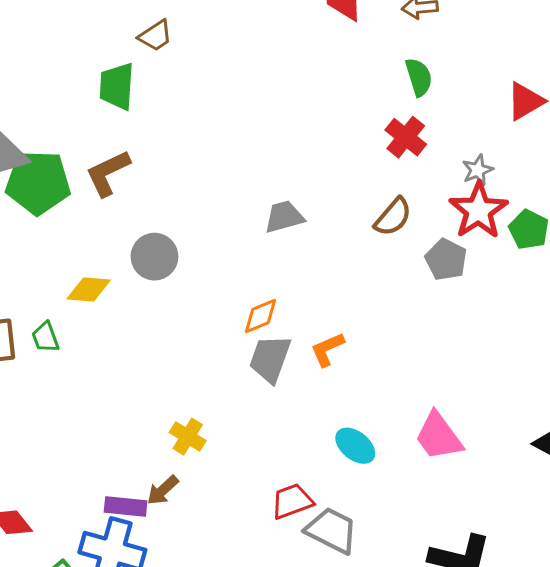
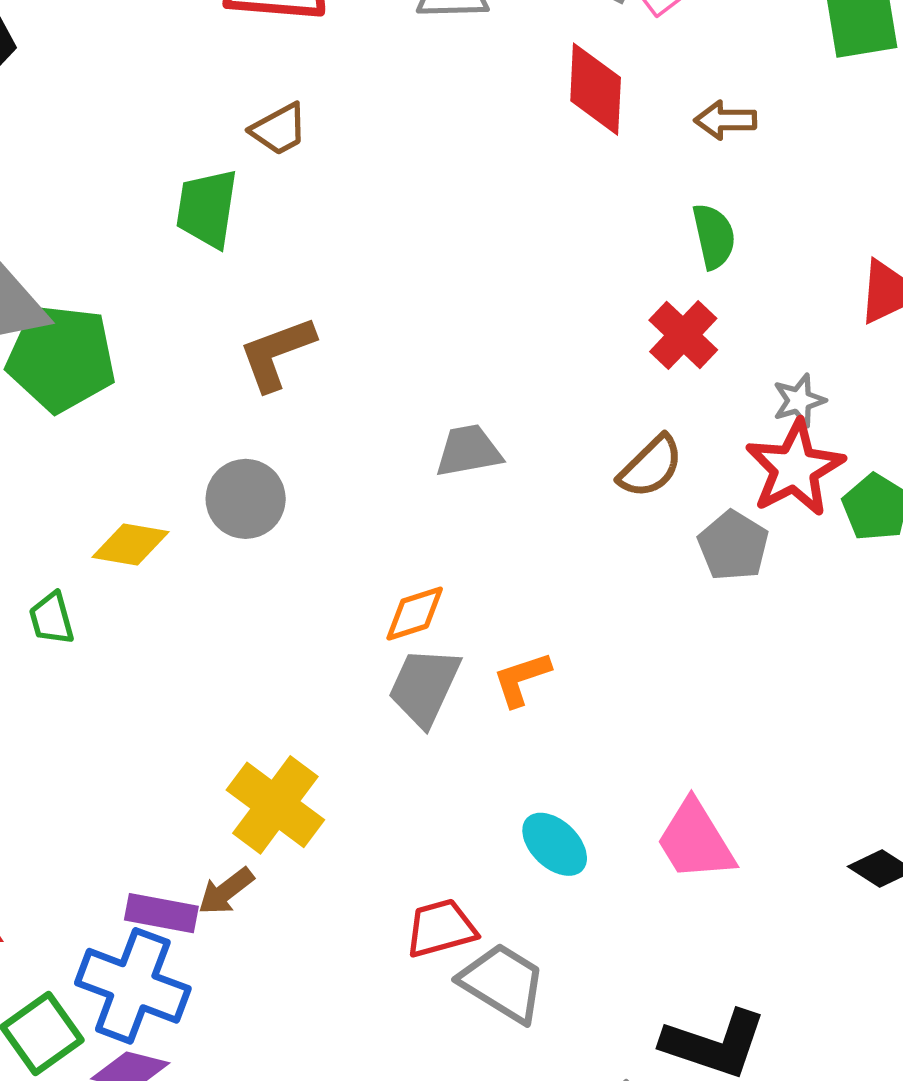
brown L-shape: (108, 173) -> (277, 353), moved
yellow cross: (188, 437) -> (275, 805), size x1.6

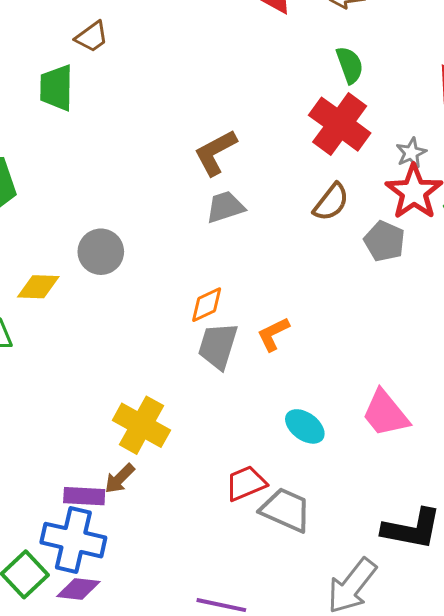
red cross: (683, 335) -> (340, 124), size x1.5
brown L-shape: (277, 353) -> (215, 152), moved

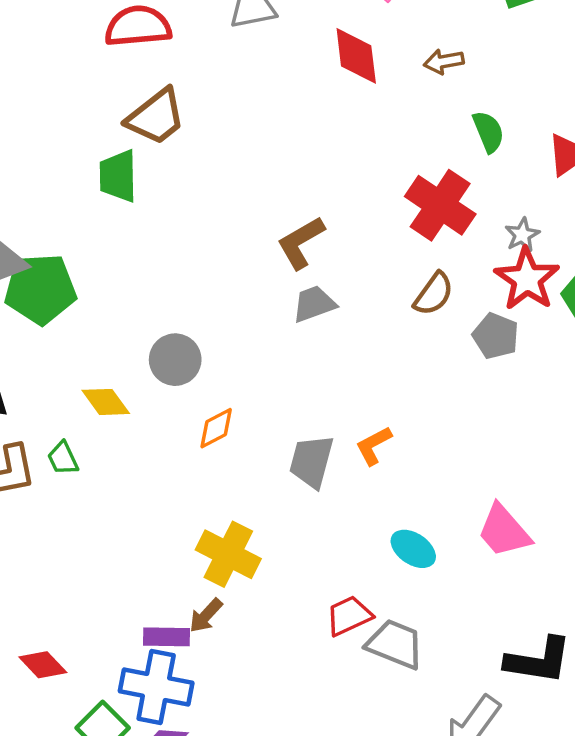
brown trapezoid: (92, 37) -> (156, 117), size x1.6
green semicircle: (350, 65) -> (488, 132), moved
yellow diamond: (38, 287) -> (106, 402), turned 54
orange diamond: (207, 305) -> (216, 428), moved

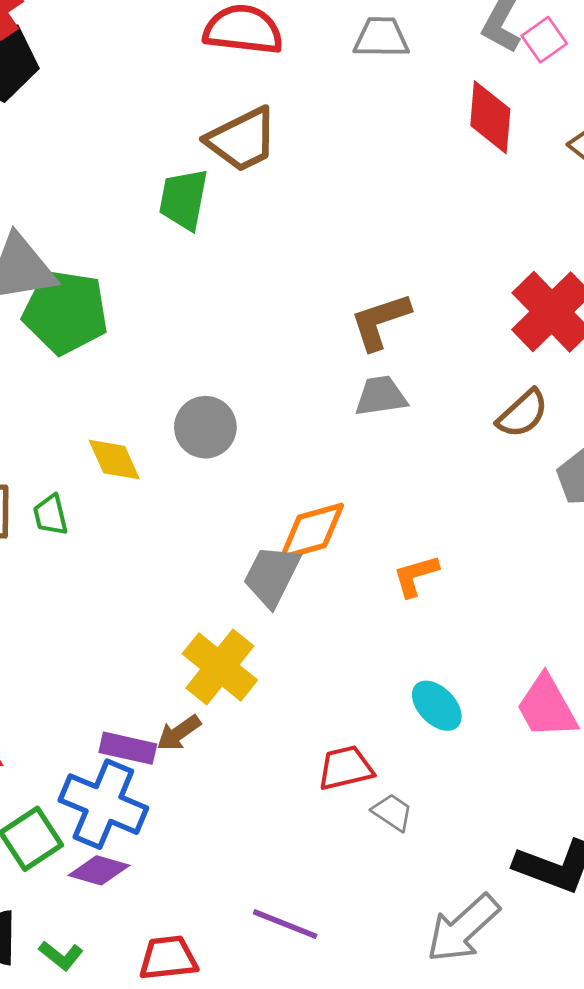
orange diamond: (216, 428) -> (312, 531), moved, size x1.4
gray trapezoid: (312, 461) -> (272, 576), moved
gray trapezoid: (395, 644) -> (392, 812), size x0.6

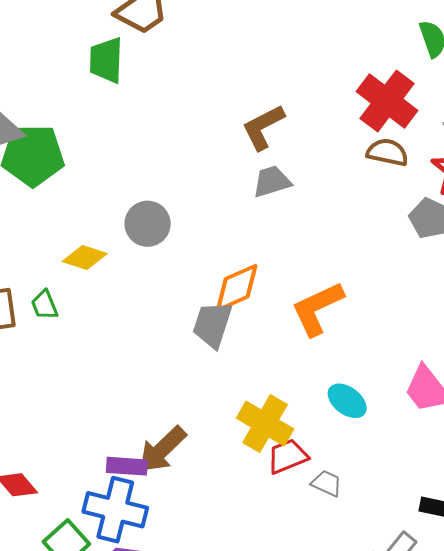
brown semicircle: (523, 414) -> (387, 152), moved, turned -117
yellow diamond: (114, 460) -> (85, 257), turned -39
orange L-shape: (416, 576) -> (317, 308), size x1.6
yellow cross: (220, 667) -> (265, 424), moved
brown arrow: (179, 733) -> (162, 449), size x1.6

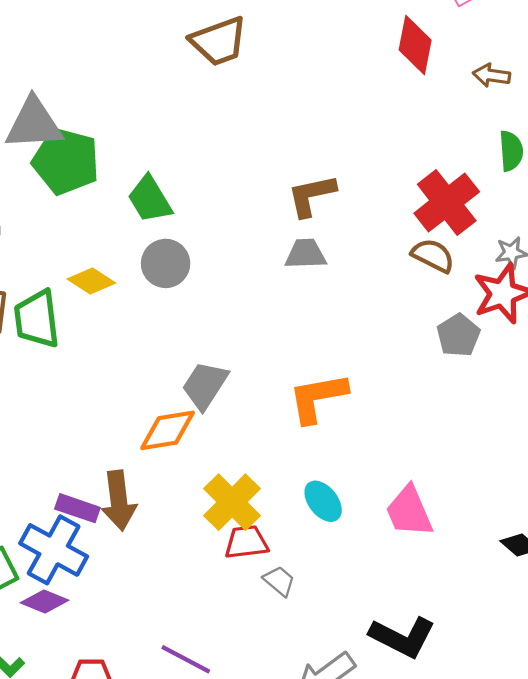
green trapezoid: (106, 60) -> (150, 199), moved, turned -48
orange diamond: (237, 288) -> (168, 430), moved
green trapezoid: (44, 305) -> (37, 319), size x1.8
brown arrow: (162, 449) -> (119, 501), turned -68

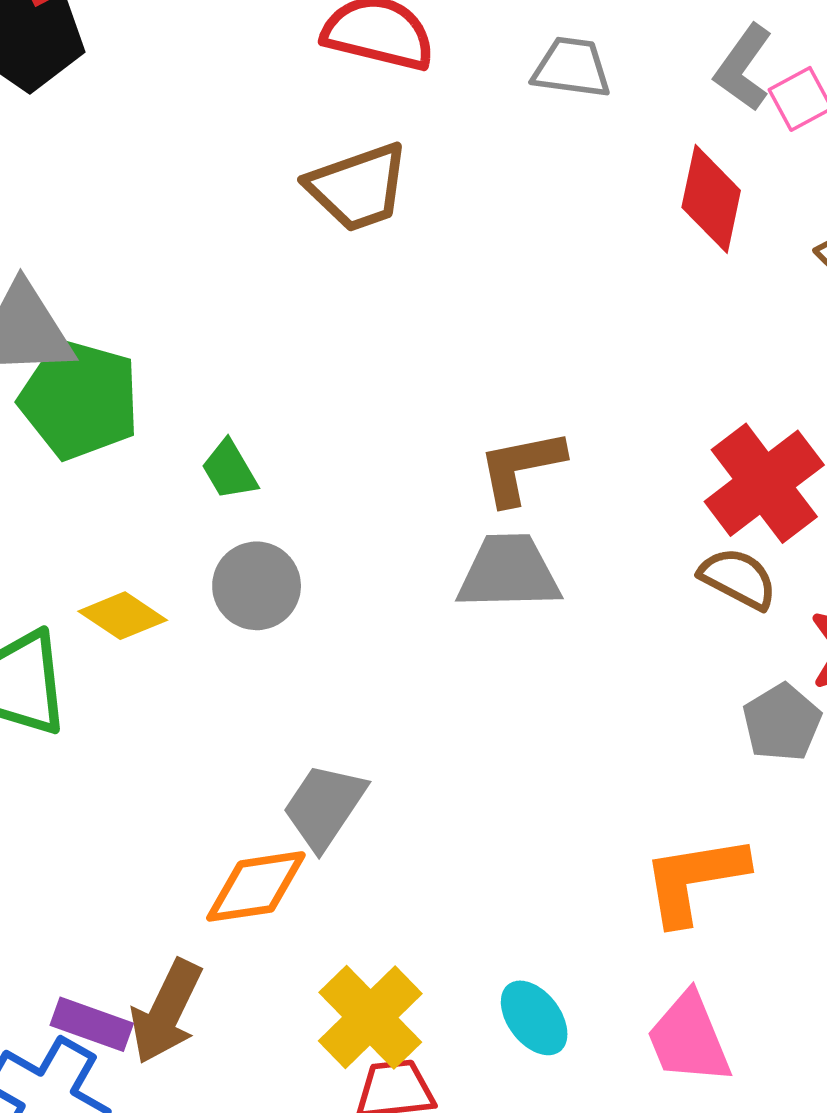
green trapezoid: (150, 199) -> (229, 470), size x0.7
gray trapezoid: (306, 254) -> (509, 572), size x1.4
orange L-shape: (318, 398) -> (694, 879), moved
brown arrow: (119, 501) -> (166, 1012), turned 32

